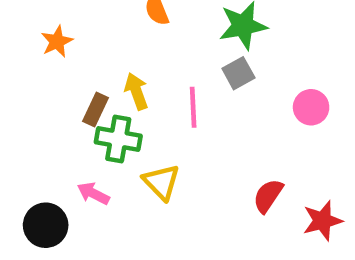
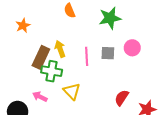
gray square: (238, 73) -> (108, 53), moved, turned 32
pink circle: (311, 107) -> (132, 48), moved
brown rectangle: (96, 110) -> (41, 57), size x1.5

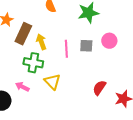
brown rectangle: (41, 57) -> (23, 34), moved

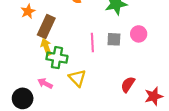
yellow arrow: (41, 42) -> (46, 47), moved

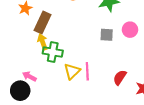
pink line: (92, 43) -> (87, 71), moved
yellow triangle: (77, 78) -> (72, 71), turned 30
pink arrow: (45, 83) -> (29, 76), moved

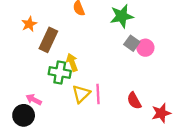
gray square: (107, 35) -> (132, 43), moved, turned 32
yellow arrow: (43, 42) -> (72, 62), moved
red semicircle: (120, 77) -> (134, 101), turned -63

